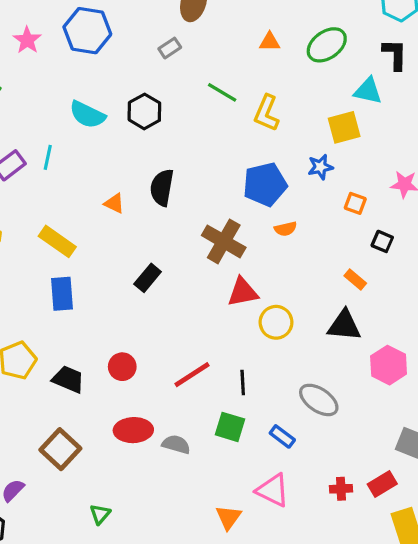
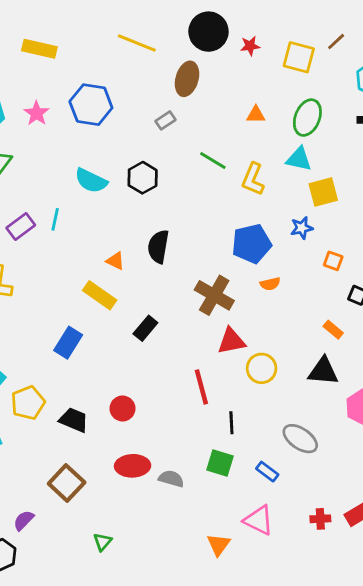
green ellipse: (327, 45) -> (307, 118), turned -33
cyan triangle: (368, 91) -> (299, 159), moved
yellow rectangle: (57, 241) -> (100, 295), moved
blue rectangle: (62, 294) -> (68, 343), turned 36
red line: (192, 375) -> (201, 387), moved, turned -72

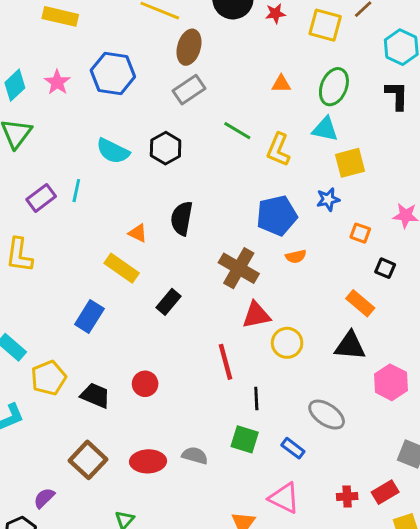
brown ellipse: (187, 79) -> (189, 47), moved
gray rectangle: (166, 120) -> (189, 90), size x1.5
orange rectangle: (333, 330) -> (360, 303), size x1.4
red ellipse: (133, 466) -> (148, 461), moved

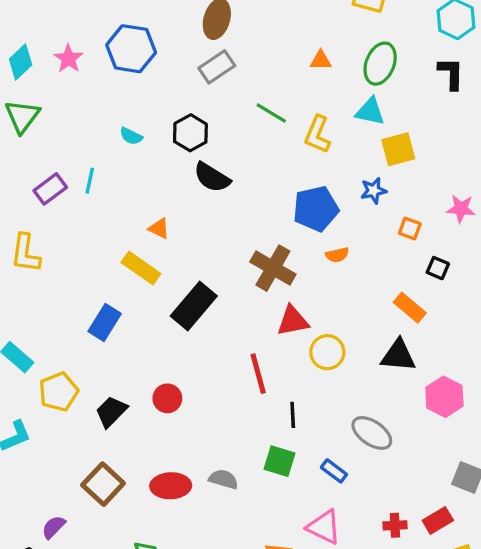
cyan semicircle: (113, 151) -> (131, 136), size x0.6
black semicircle: (182, 218) -> (212, 177), moved, turned -68
black rectangle: (169, 302) -> (194, 306), size x1.6
black trapezoid: (95, 396) -> (111, 412), turned -68

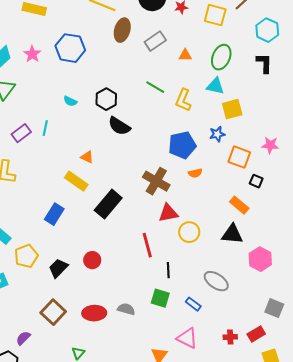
gray rectangle: (217, 67) -> (155, 41), moved
orange square: (410, 228) -> (239, 157), size x1.6

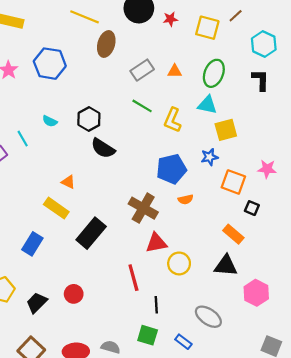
gray rectangle: (155, 41) -> (142, 70), moved
cyan line: (45, 128) -> (23, 139), moved, turned -42

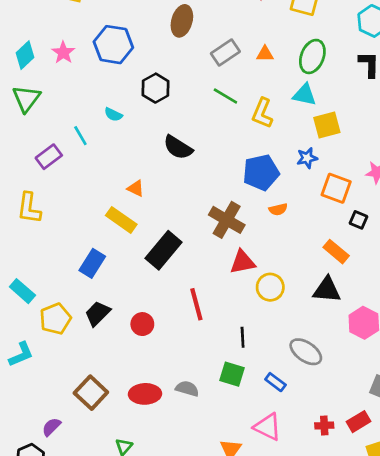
black hexagon: (89, 119) -> (156, 88), moved
red line: (133, 278) -> (196, 304), moved
black trapezoid: (37, 303) -> (98, 314), moved

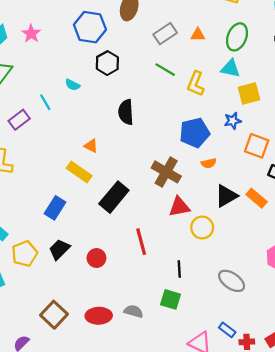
blue hexagon: (113, 45) -> (90, 27), moved
black semicircle: (178, 147) -> (126, 112), turned 55
black triangle: (327, 290) -> (226, 196), moved, turned -35
blue rectangle: (275, 382) -> (227, 330), moved

